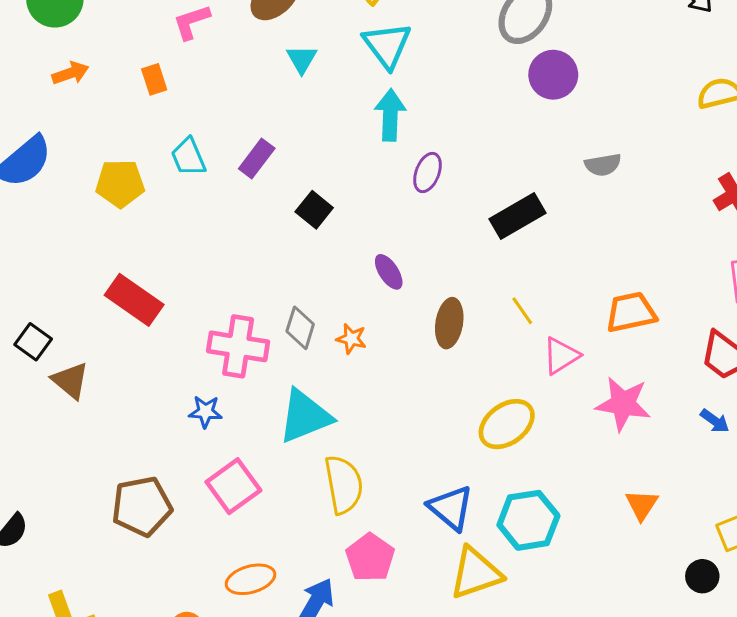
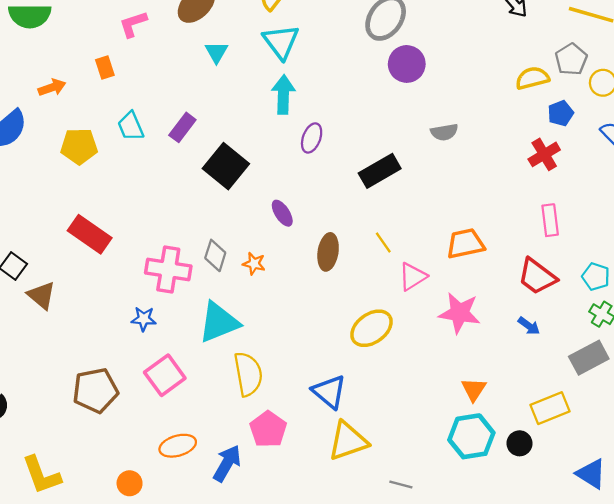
orange arrow: (70, 73) -> (52, 87), moved
black square: (314, 210) -> (226, 166), size x1.6
cyan hexagon: (528, 520) -> (471, 436), moved

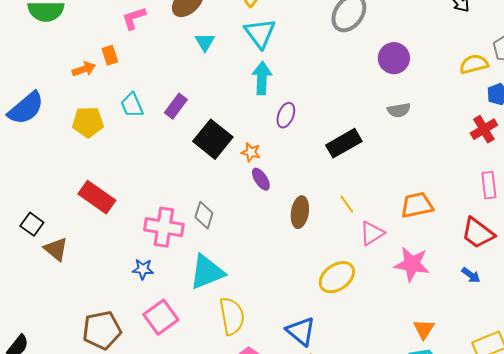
purple circle: (407, 64) -> (394, 58), moved
orange arrow: (52, 87) -> (84, 69), moved
orange star: (254, 264) -> (251, 152), moved

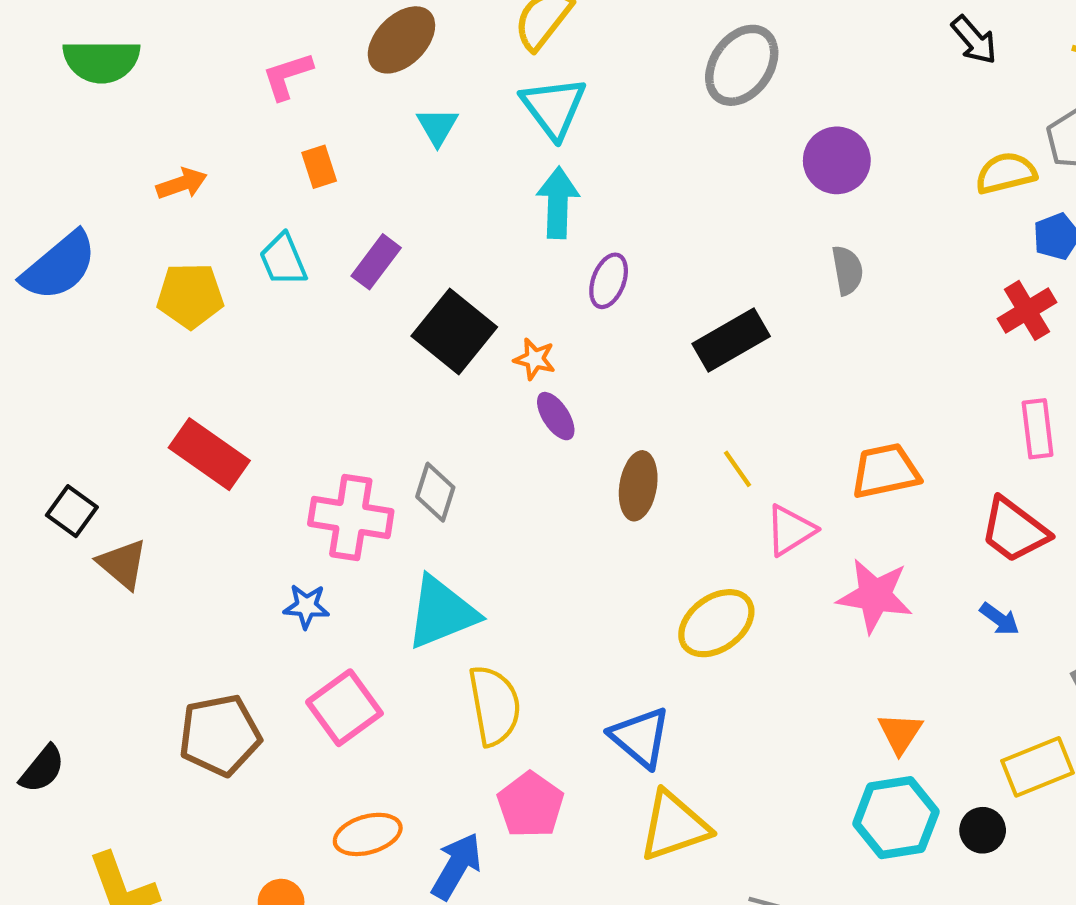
orange rectangle: (110, 55) -> (319, 167), moved
gray semicircle: (399, 110) -> (847, 270), turned -90

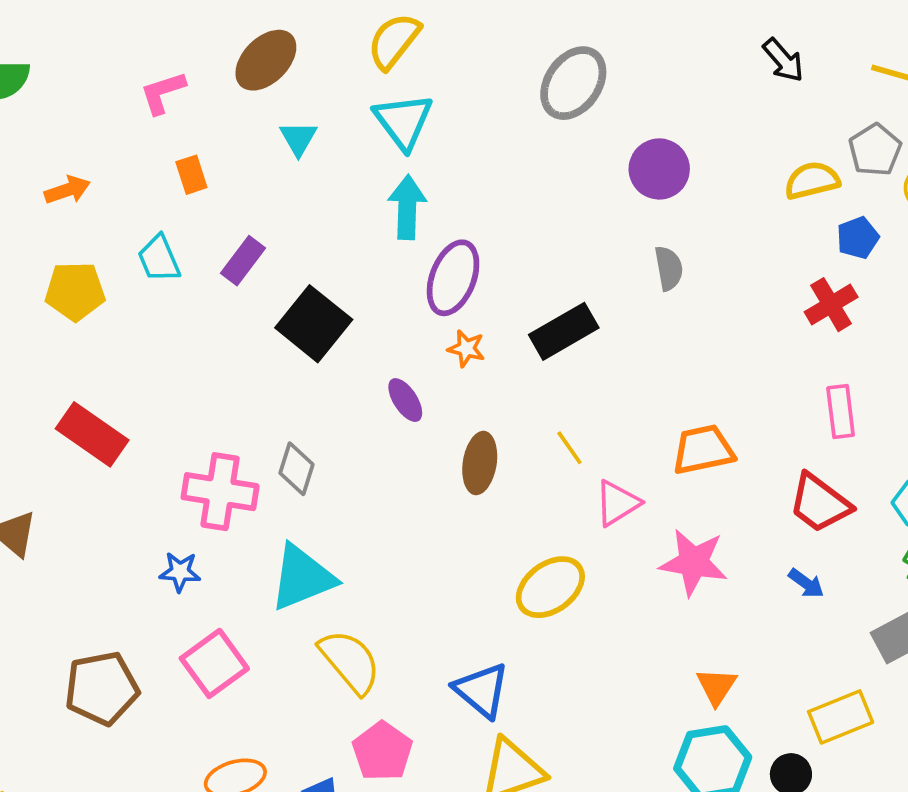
purple ellipse: (609, 281) -> (453, 278), size x1.5
orange star: (535, 359) -> (466, 348), moved
yellow semicircle: (494, 706) -> (350, 662), turned -30

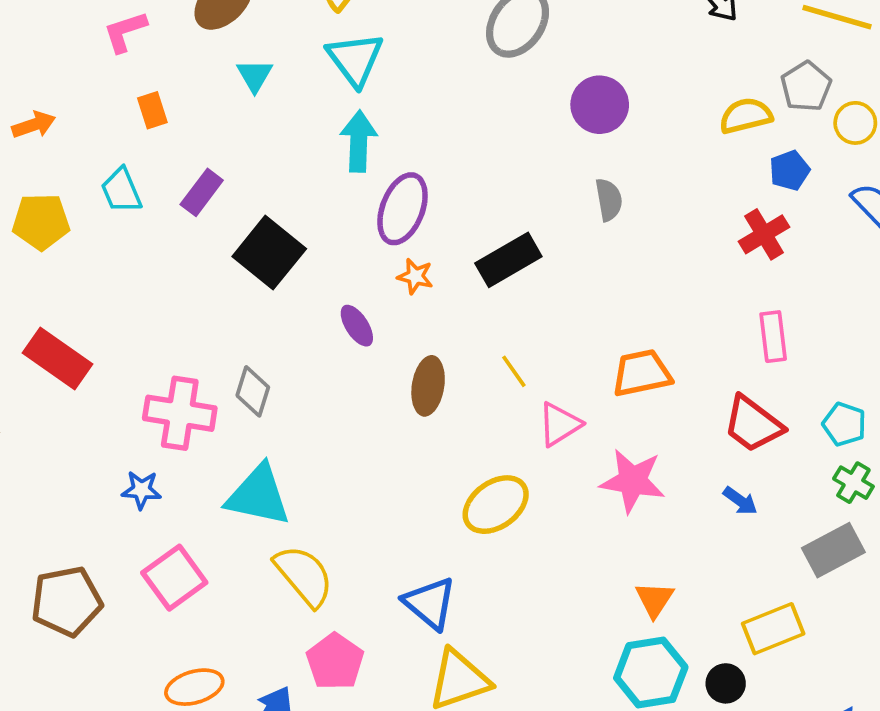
cyan triangle: (302, 578) -> (258, 495), turned 34

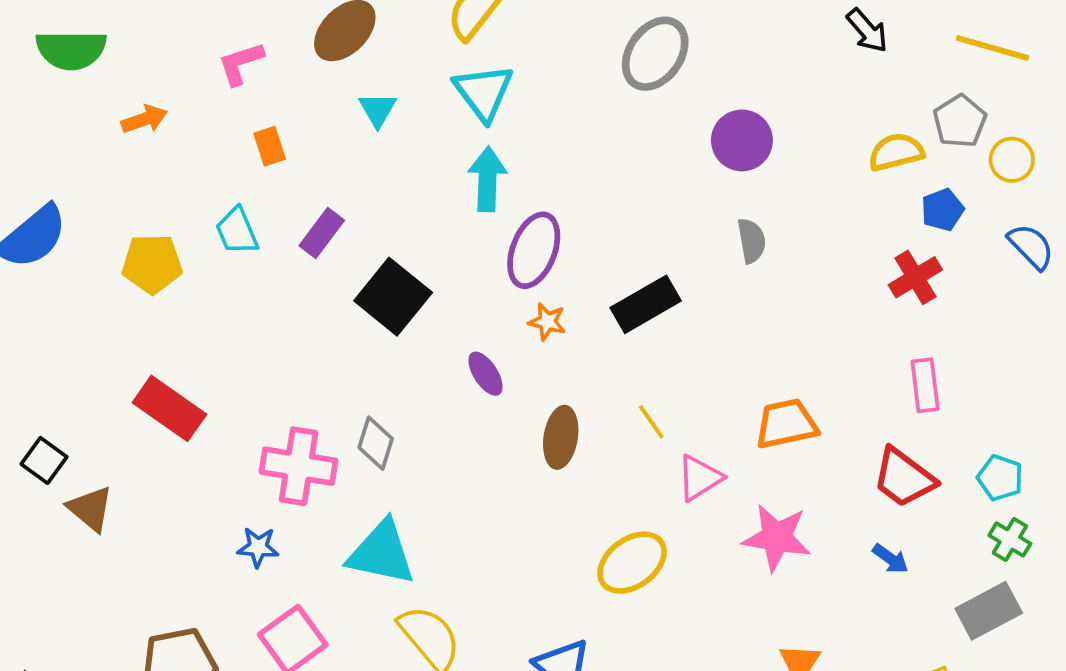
orange arrow: (34, 125) -> (144, 119), moved

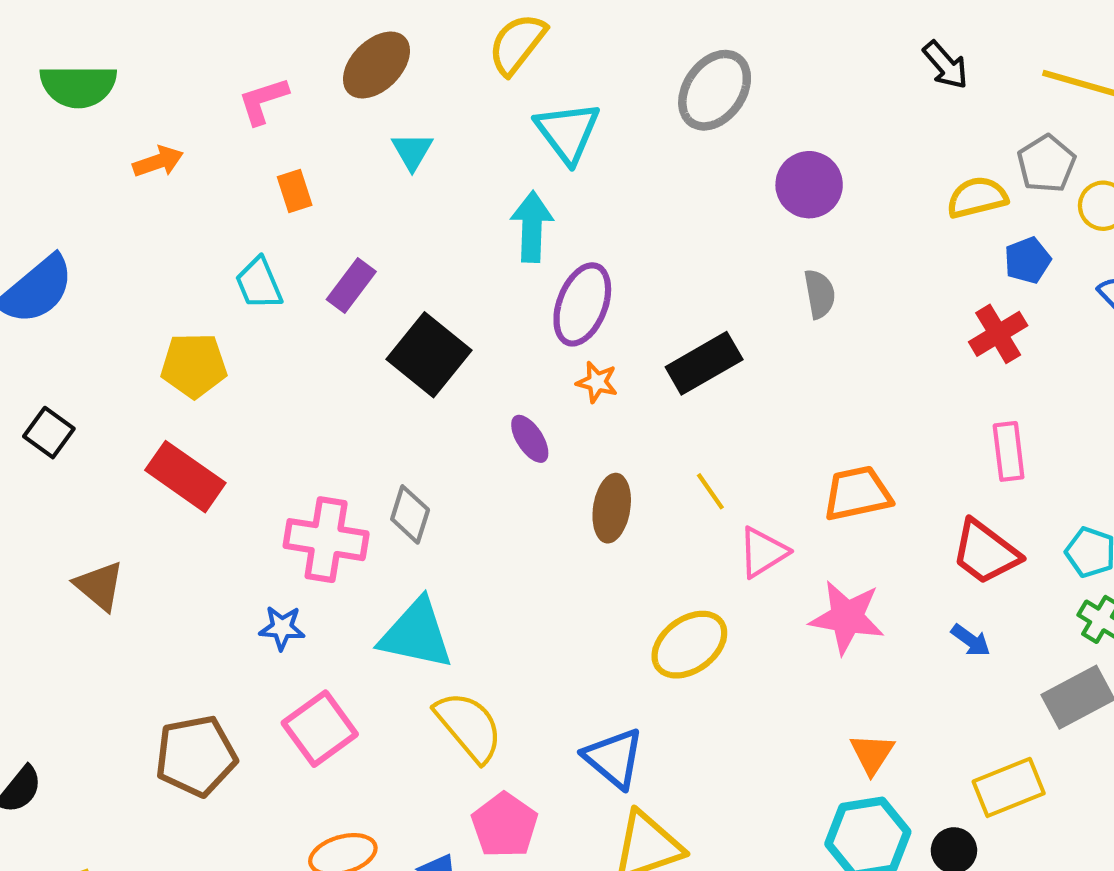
cyan triangle: (484, 92) -> (568, 132), moved
yellow pentagon: (152, 264) -> (194, 365), moved
black square: (44, 460) -> (49, 433), moved

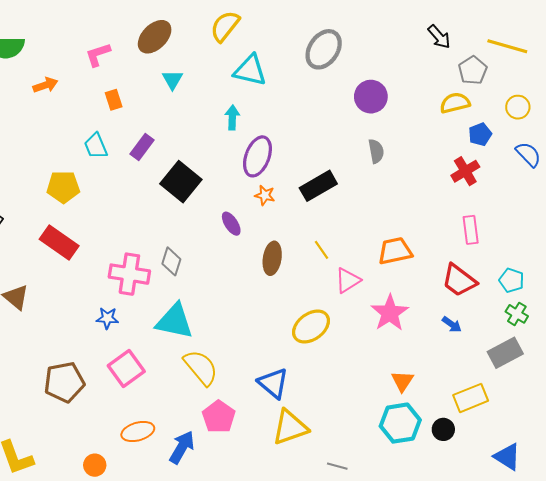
cyan triangle: (568, 132) -> (250, 70), turned -40
gray pentagon: (1046, 164) -> (473, 70), moved
cyan arrow: (532, 227) -> (232, 118), size x0.7
pink star: (847, 617) -> (390, 313), turned 30

